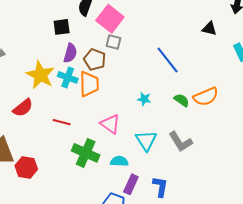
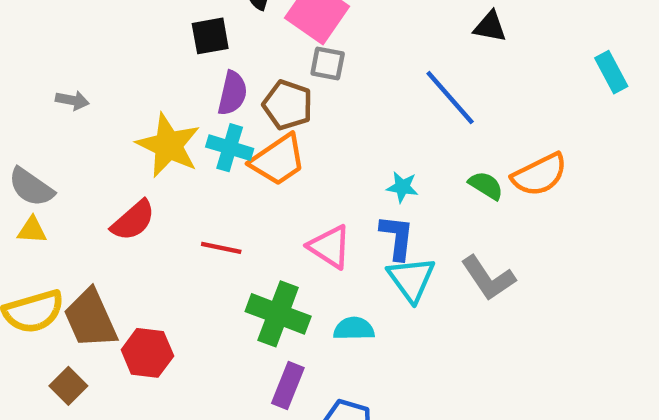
black triangle: (209, 29) -> (490, 27), moved
orange trapezoid: (89, 84) -> (278, 160), turned 60
purple rectangle: (131, 184) -> (288, 386), moved
blue L-shape: (160, 187) -> (397, 237), moved

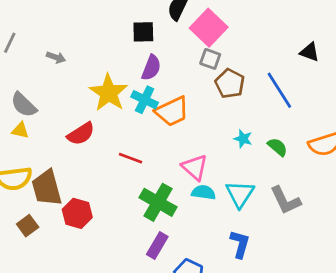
brown pentagon: (288, 105) -> (230, 84), moved
green semicircle: (486, 185) -> (278, 147), moved
blue L-shape: (397, 237) -> (240, 244), moved
cyan semicircle: (354, 329) -> (203, 192), moved

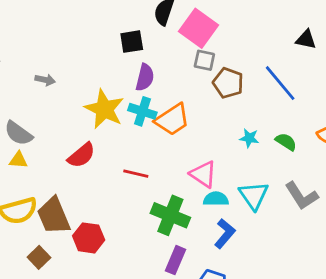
blue L-shape: (240, 244) -> (225, 234), moved, turned 32

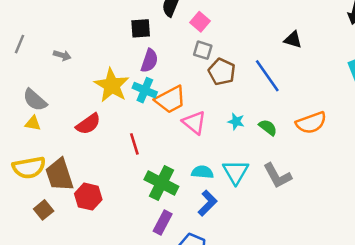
pink square: (199, 28) -> (200, 22), size x0.6
red line: (136, 174) -> (134, 144), turned 55
pink triangle: (203, 174) -> (194, 123), moved

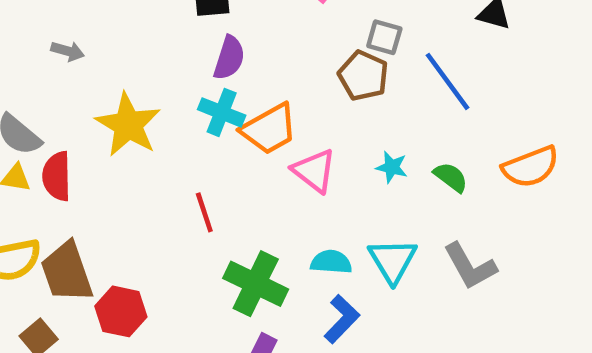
gray square: (203, 50) -> (384, 37), moved
yellow star: (112, 85) -> (128, 125), moved
red semicircle: (88, 124) -> (57, 176), moved, turned 125

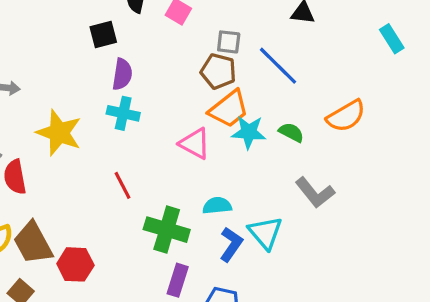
orange trapezoid: (269, 129) -> (229, 109), moved
cyan star: (392, 167) -> (249, 132), size x1.5
cyan triangle: (393, 261) -> (265, 233), moved

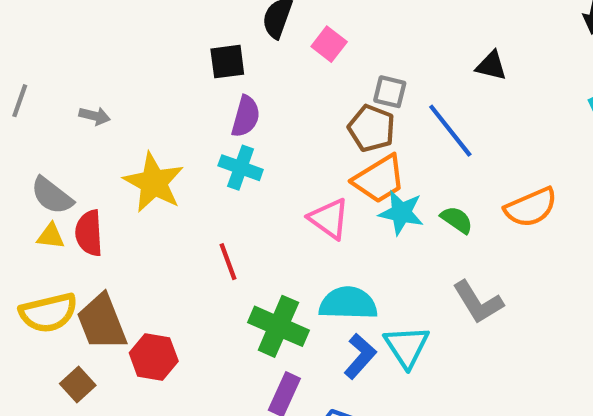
cyan semicircle: (217, 206) -> (348, 303), size x1.5

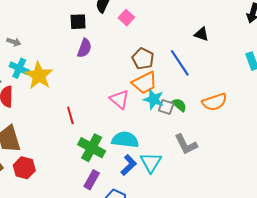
gray square: (390, 92) -> (166, 107), moved
cyan cross: (241, 168) -> (19, 68), moved
red hexagon: (154, 357) -> (24, 168), moved

